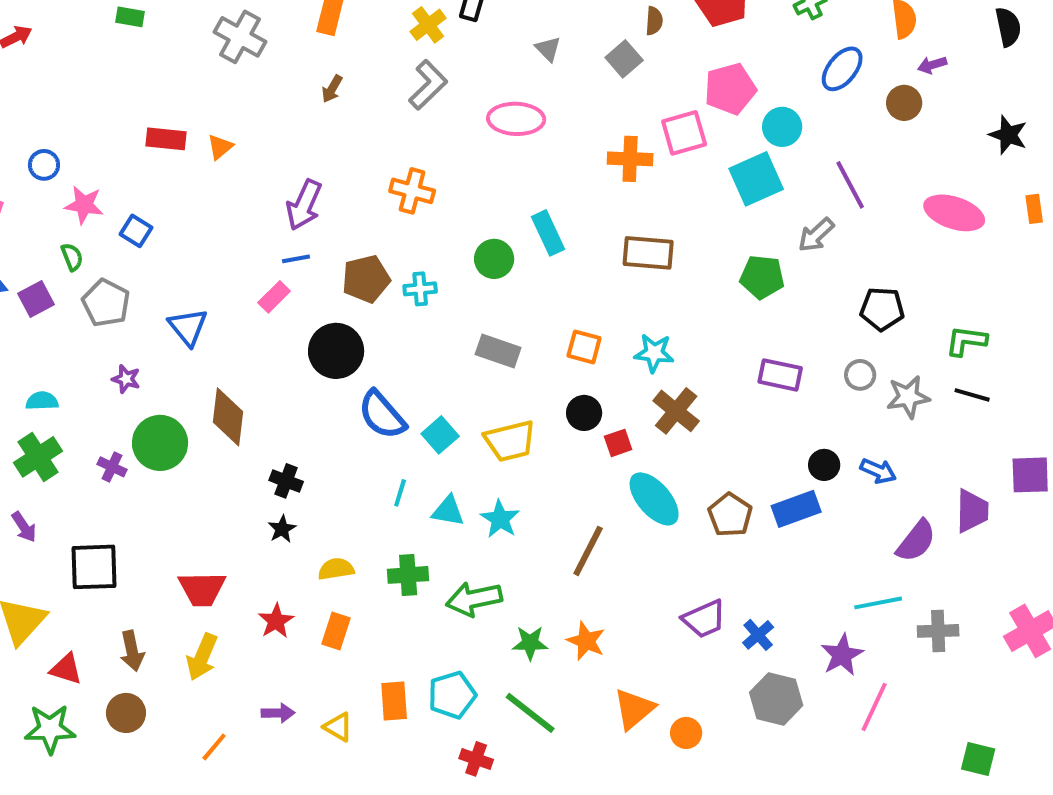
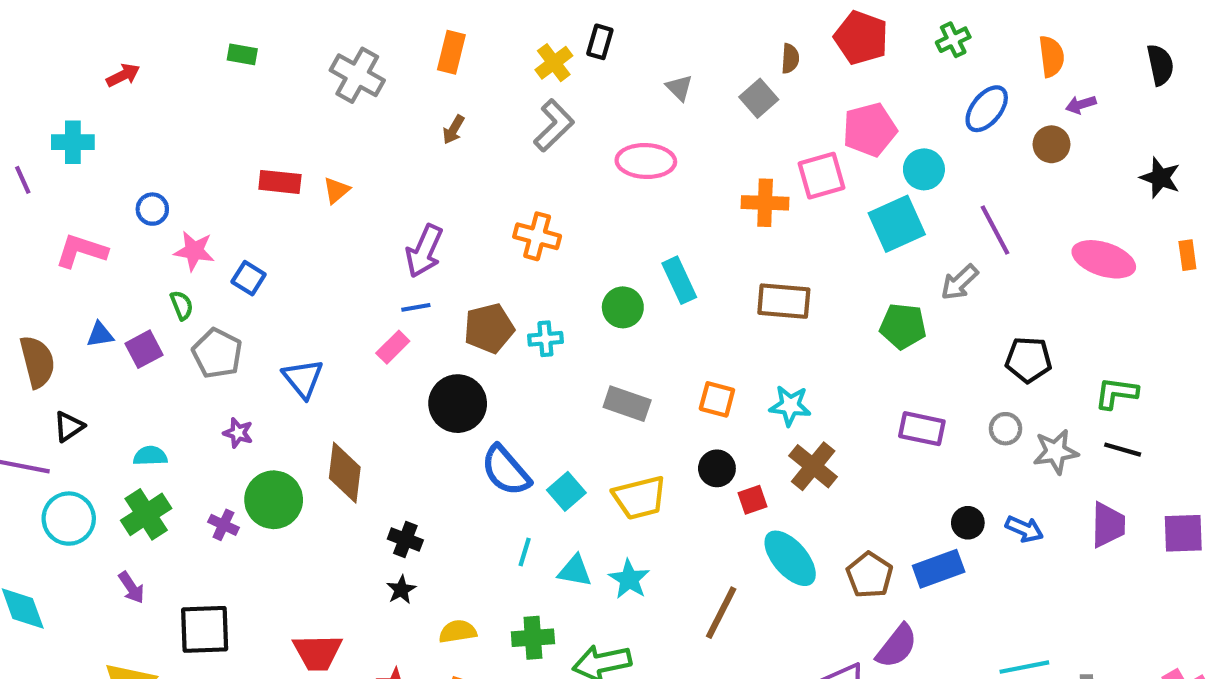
purple trapezoid: (972, 511) -> (1108, 525), moved
purple semicircle: (916, 541) -> (897, 646), moved

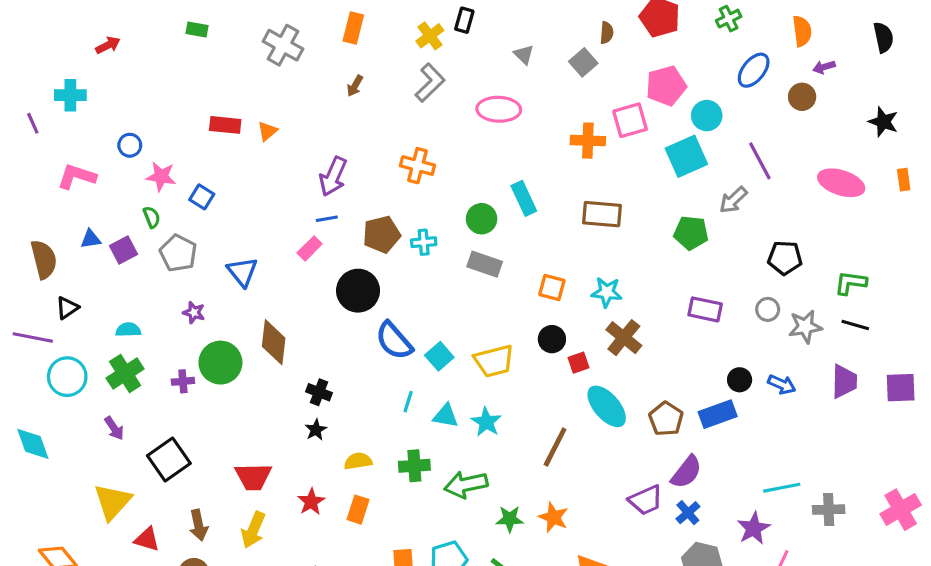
gray rectangle: (627, 404) -> (485, 264), moved
purple cross: (223, 525) -> (183, 381), turned -30
black square: (205, 629) -> (169, 460), turned -33

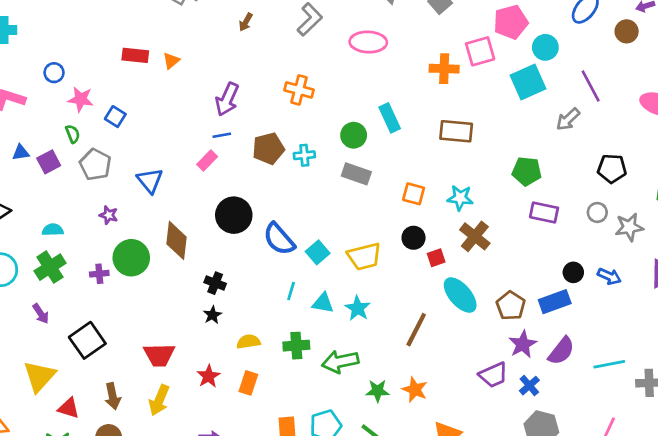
green pentagon: (691, 233) -> (527, 171), moved
black circle: (358, 291) -> (234, 215), moved
purple semicircle: (686, 472) -> (561, 351), moved
purple star: (754, 528) -> (523, 344), moved

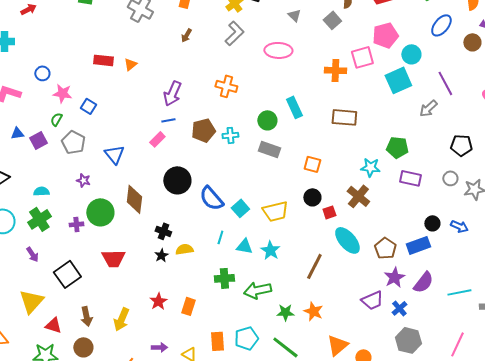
green semicircle: (73, 134) -> (56, 119), turned -128
cyan star: (460, 198) -> (370, 167), moved
yellow semicircle: (248, 342) -> (184, 249), moved
red trapezoid: (159, 355) -> (113, 258), moved

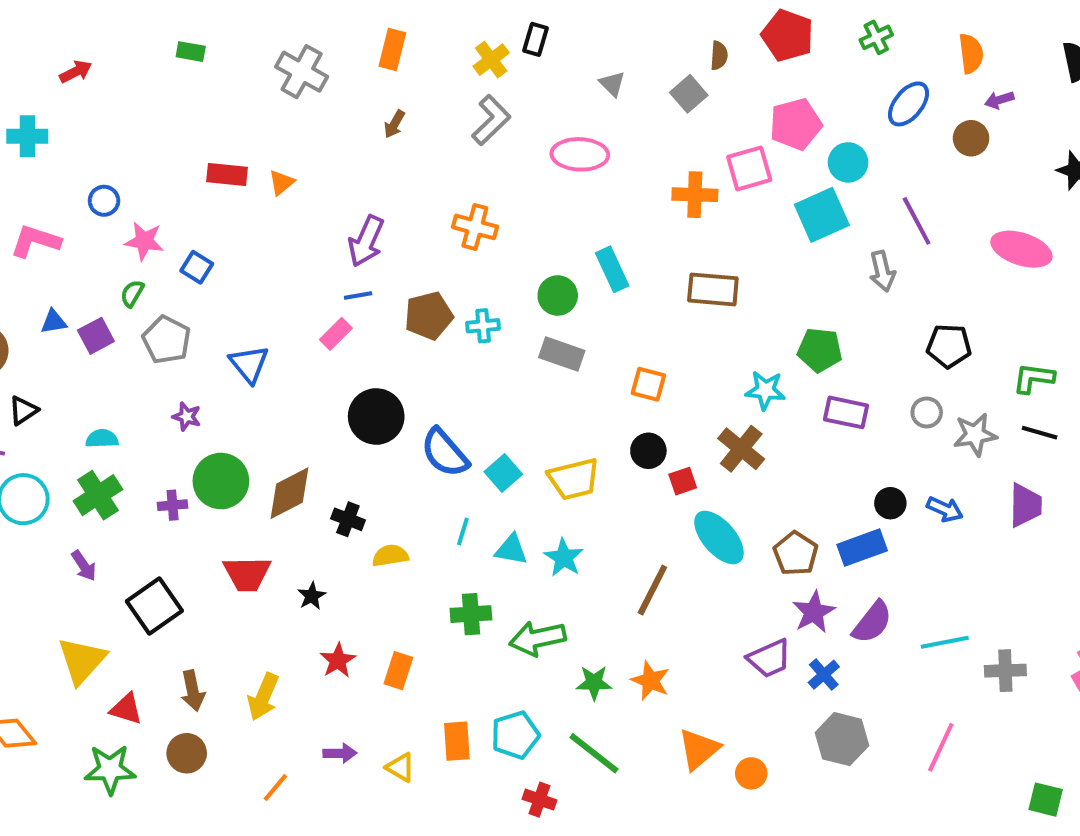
gray arrow: (428, 108) -> (882, 271), turned -60
brown diamond: (134, 199) -> (289, 493), moved, turned 56
black star: (161, 255) -> (312, 596), moved

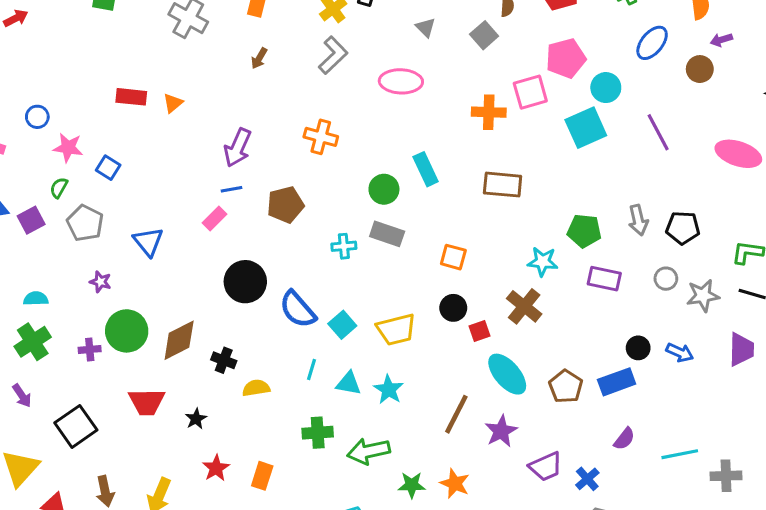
gray arrow: (882, 271) -> (638, 220), moved
cyan cross: (483, 326) -> (344, 246), moved
purple star: (814, 612) -> (501, 431), moved
purple semicircle: (872, 622) -> (624, 439), size x0.7

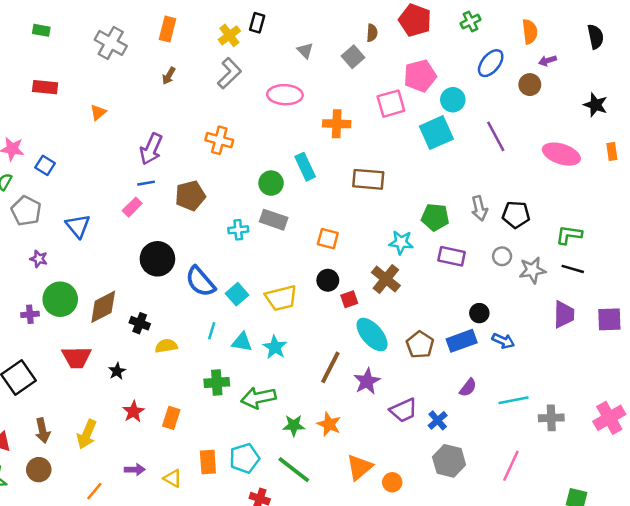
red rectangle: (131, 97) -> (45, 87), moved
orange cross: (489, 112) -> (337, 124), moved
blue arrow: (680, 353) -> (503, 341), moved

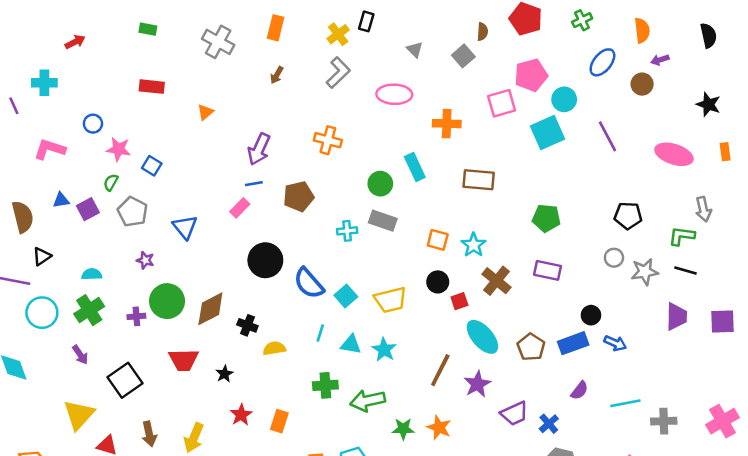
gray arrow: (479, 208) -> (703, 209), moved
cyan star: (401, 242) -> (473, 245), moved, turned 30
purple rectangle: (452, 256) -> (548, 270), moved

